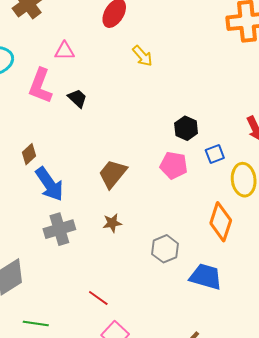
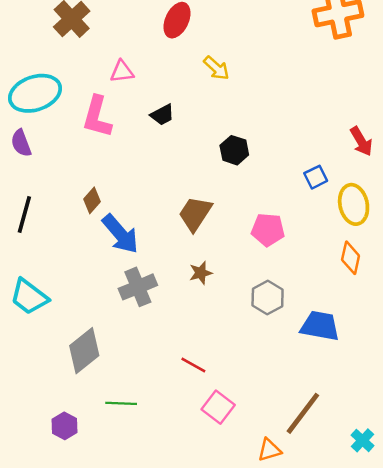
black trapezoid: (77, 98) -> (162, 115), moved, turned 115
black hexagon: (186, 128) -> (234, 150), moved
pink pentagon: (174, 165) -> (268, 230), moved
orange diamond: (221, 222) -> (351, 258), moved, size x0.7

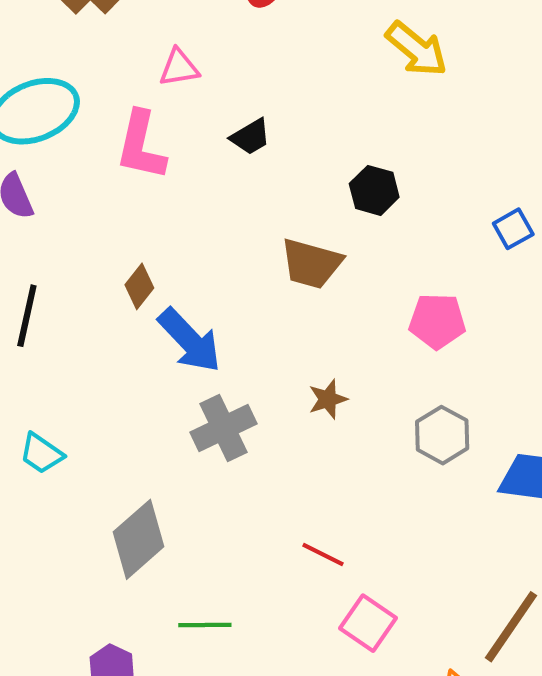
yellow arrow: (216, 68) -> (416, 49), moved, size x1.4
brown trapezoid: (195, 214) -> (311, 264), moved, turned -105
cyan trapezoid: (29, 297) -> (41, 453), size x0.7

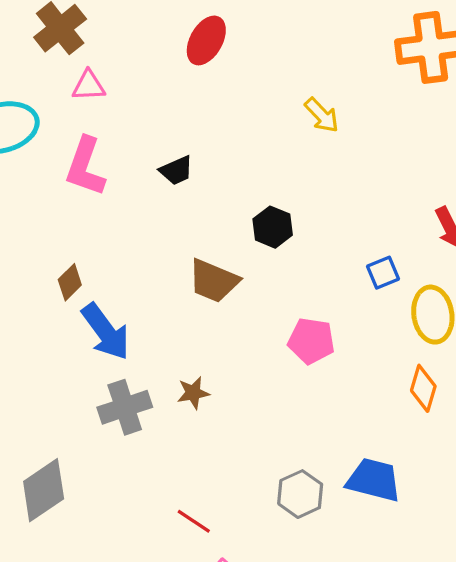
yellow arrow: (416, 49) -> (322, 115), size x0.7
pink triangle: (179, 68) -> (89, 86), moved
brown star: (328, 399) -> (193, 393), moved
gray hexagon: (442, 435) -> (300, 494), moved

